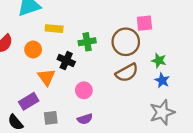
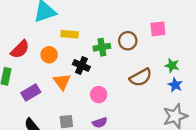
brown circle: (126, 42) -> (128, 41), moved, size x0.7
purple rectangle: (29, 101) -> (31, 92), moved

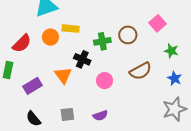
pink square: (158, 29) -> (158, 23), turned -35
orange circle: (49, 55) -> (50, 37), moved
green star: (172, 66) -> (171, 51), moved
pink circle: (99, 95) -> (105, 81), moved

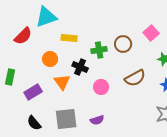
orange circle: (50, 37) -> (50, 59), moved
red semicircle: (22, 43) -> (23, 36), moved
gray square: (67, 114) -> (66, 119), size x1.6

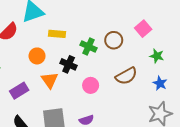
green cross: (99, 50) -> (88, 46), turned 35

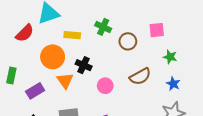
pink square: (143, 29) -> (157, 30), turned 35
green cross: (88, 46) -> (103, 27), moved
orange circle: (37, 56) -> (53, 57), size x1.5

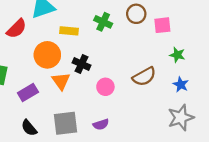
brown circle: (128, 41) -> (136, 14), moved

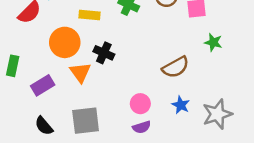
blue star: (181, 85) -> (181, 105), moved
pink circle: (105, 87) -> (140, 104), moved
purple semicircle: (101, 124) -> (142, 127), moved

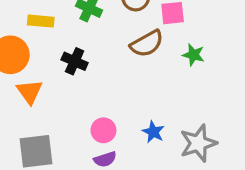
black cross: (104, 53) -> (75, 61), moved
brown semicircle: (176, 67) -> (147, 44), moved

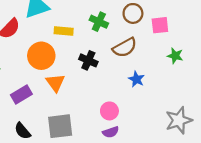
brown semicircle: (147, 44) -> (125, 47), moved
blue star: (153, 132) -> (136, 79), moved

